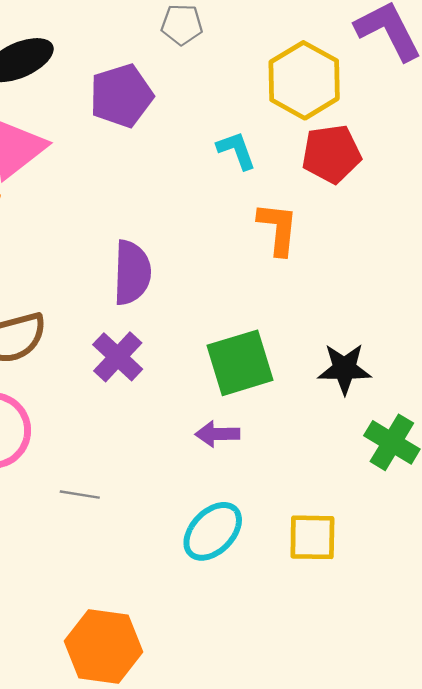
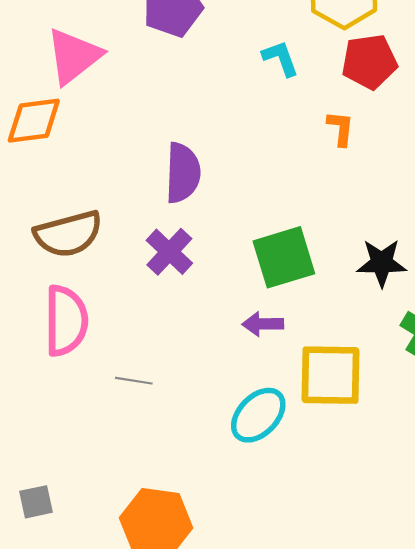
orange L-shape: (278, 229) -> (341, 128), moved, size x0.7
yellow square: (312, 537) -> (331, 375), moved, size x1.4

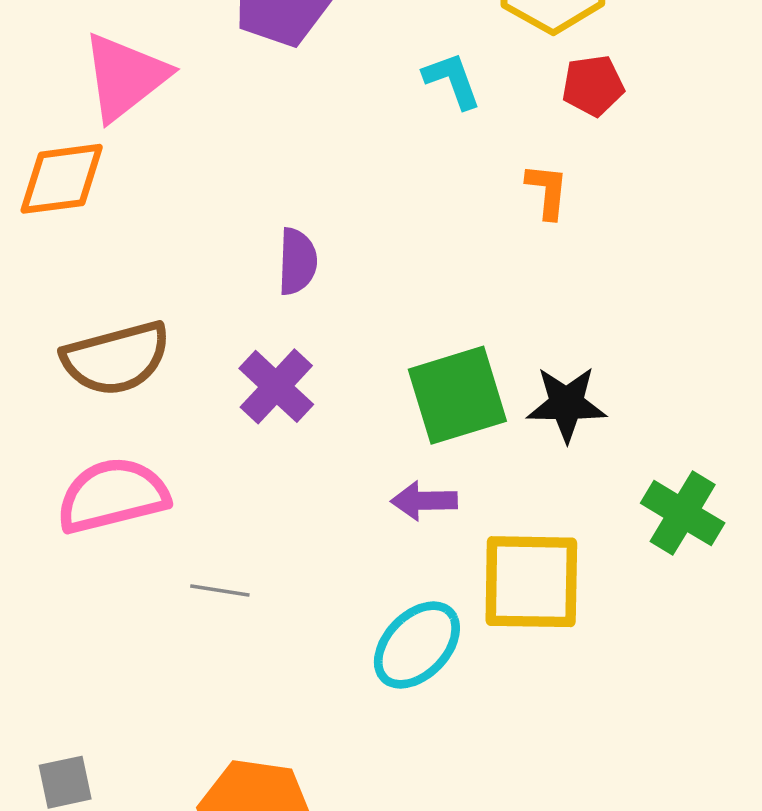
red pentagon: (369, 62) -> (593, 86), size x0.7
purple semicircle: (183, 173) -> (297, 261), size x0.7
black star: (382, 263) -> (567, 404), moved
pink semicircle: (66, 321) -> (113, 495), turned -104

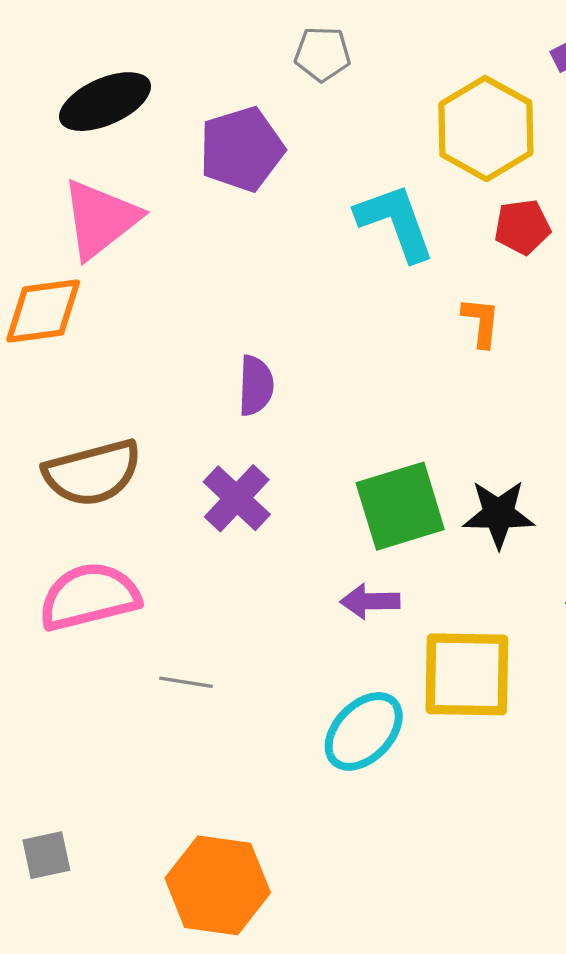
cyan L-shape: (452, 80) -> (395, 222), size x1.5

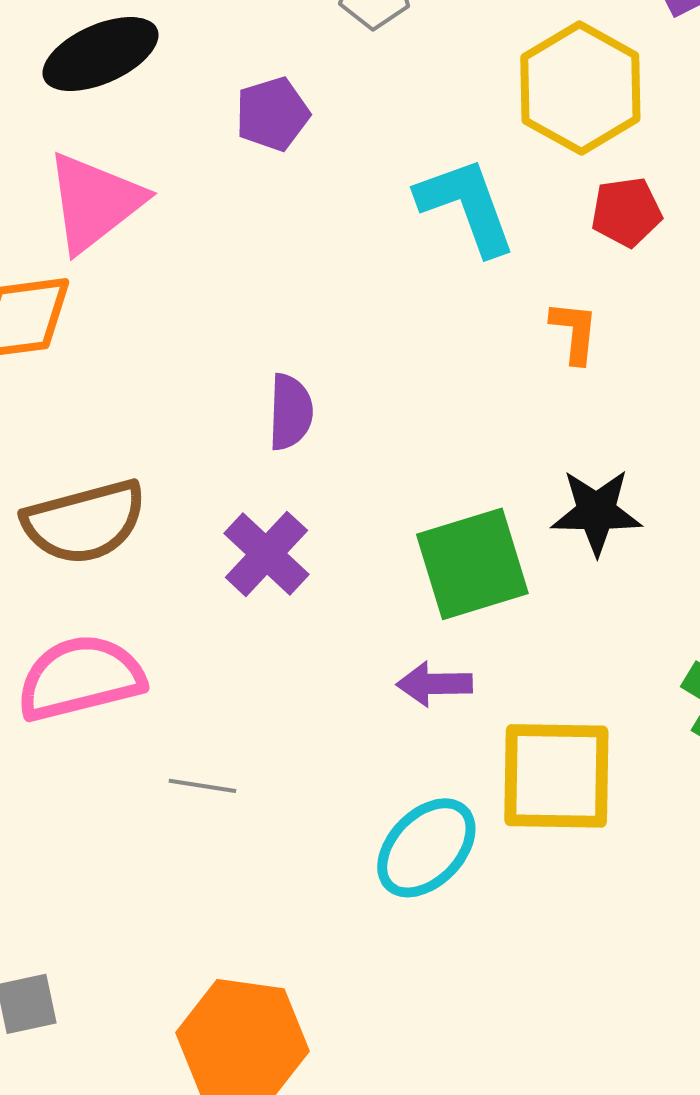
purple pentagon: (242, 149) -> (272, 114), size x0.7
black star: (499, 514) -> (596, 512), moved

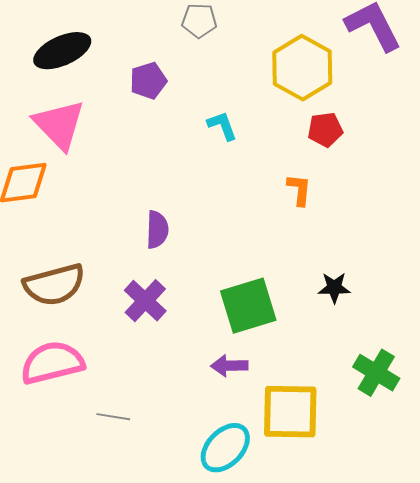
pink triangle: (94, 202) -> (59, 125), turned -36
cyan L-shape: (466, 206) -> (222, 126), moved, size x0.6
black star: (596, 512) -> (334, 288), moved, size x0.7

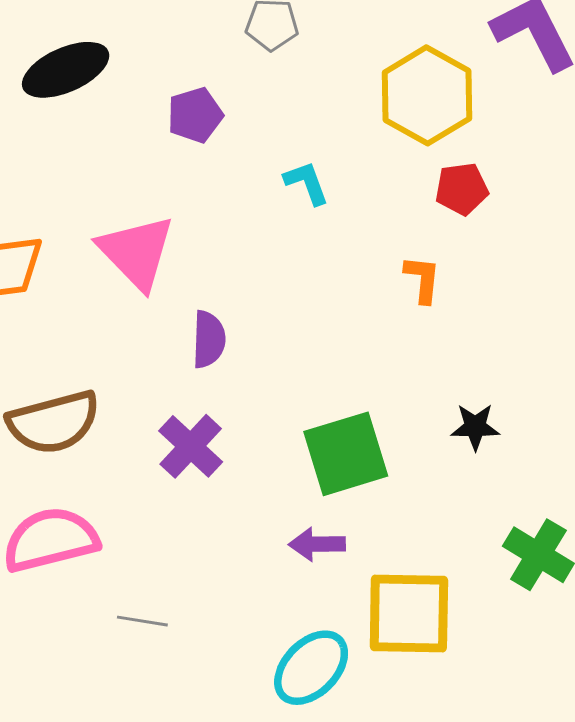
pink triangle: (59, 125) -> (136, 252), moved

